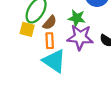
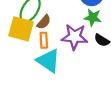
green star: (77, 18) -> (93, 17), moved
yellow square: (27, 29) -> (21, 29), size x1.6

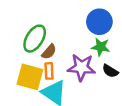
yellow square: (21, 29) -> (30, 77), moved

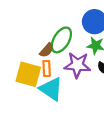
green ellipse: (35, 39) -> (61, 40), moved

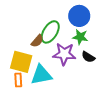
orange rectangle: (47, 68) -> (18, 80), moved
cyan triangle: (51, 89) -> (41, 75), turned -45

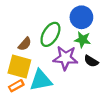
brown semicircle: (37, 41) -> (25, 44), moved
orange rectangle: (18, 80) -> (16, 86), turned 64

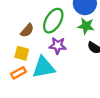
purple star: (65, 58) -> (58, 46), moved, size x0.7
yellow square: (19, 66) -> (22, 53), size x0.6

